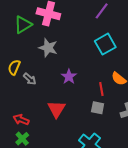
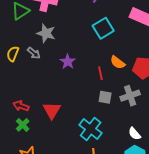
gray arrow: (30, 79) -> (34, 53), moved
gray square: (98, 108) -> (105, 97), moved
red triangle: (56, 109) -> (52, 110), moved

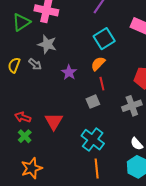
orange semicircle: (118, 62) -> (98, 64), moved, turned 98
gray square: (105, 97) -> (93, 102), moved, turned -32

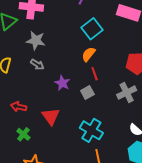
gray arrow: (35, 64) -> (37, 65), moved
purple star: (69, 72) -> (62, 83), moved
red arrow: (23, 117) -> (19, 107), moved

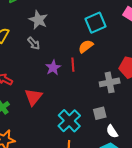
red line: (95, 74) -> (73, 65), moved
gray cross: (127, 92) -> (110, 82), moved
gray square: (87, 93) -> (100, 113), moved

